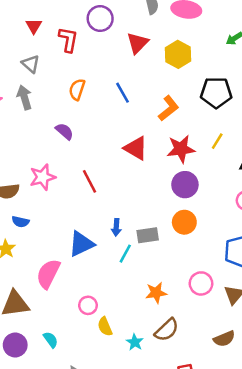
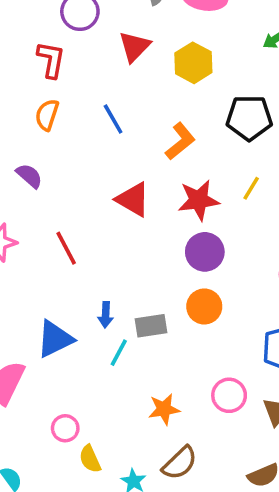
red L-shape: (68, 40) -> (51, 60), moved

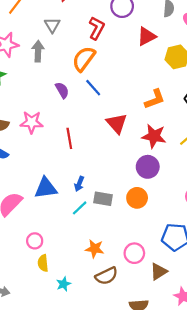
orange semicircle: (47, 115) -> (84, 59), size x1.4
blue line: (113, 119) -> (93, 88), moved, turned -30
brown semicircle: (180, 463) -> (106, 276), moved

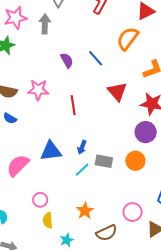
orange semicircle: (84, 59) -> (128, 39), moved
orange star: (95, 249) -> (85, 211), moved, turned 30

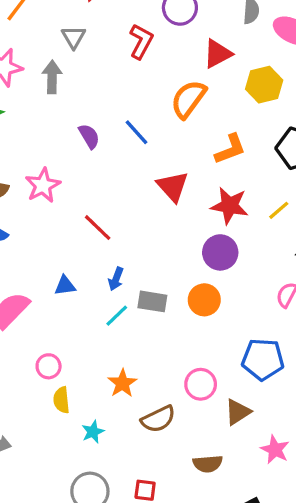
pink star: (38, 90) -> (43, 185), turned -30
red line: (73, 105) -> (98, 228), moved, turned -36
blue triangle: (51, 151) -> (65, 286), size x0.6

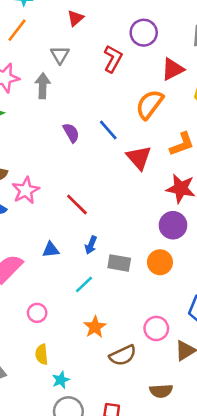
pink star: (43, 185) -> (26, 190), moved
red triangle: (173, 186) -> (139, 158), moved
cyan line: (117, 316) -> (84, 284), moved
yellow semicircle: (61, 400) -> (42, 354), moved
cyan star: (93, 432) -> (61, 380), moved

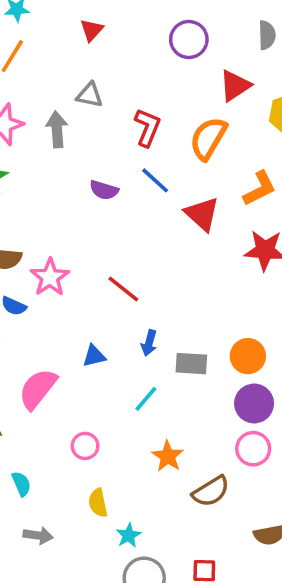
gray triangle: (60, 55) -> (90, 95), moved, turned -42
red L-shape: (113, 59) -> (147, 127), moved
purple semicircle: (71, 133) -> (104, 190), turned 144
purple circle: (173, 225) -> (254, 403), moved

